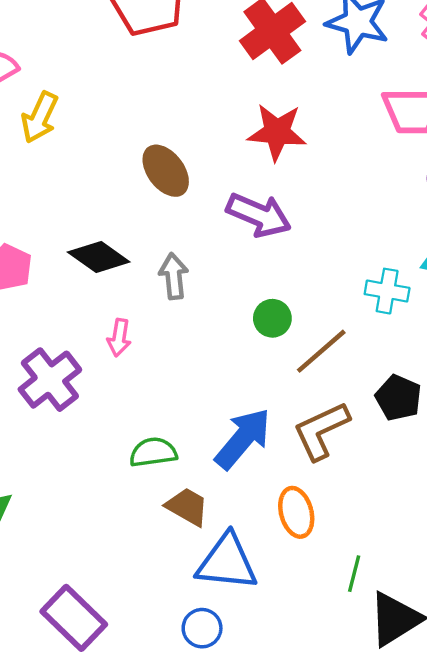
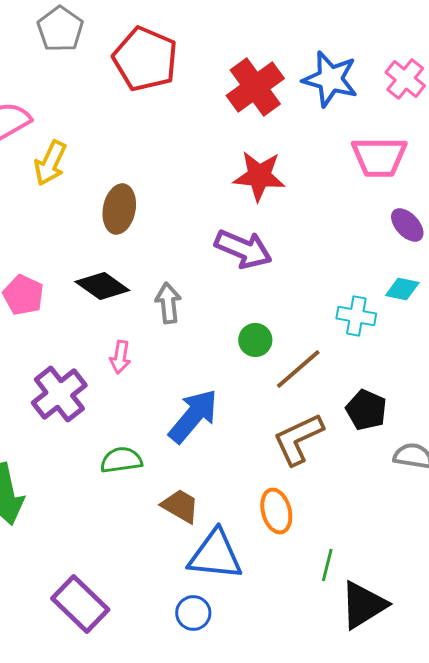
brown ellipse: (166, 171) -> (119, 209), moved, turned 48
blue arrow: (243, 439) -> (193, 416), moved
green semicircle: (153, 452) -> (121, 460), moved

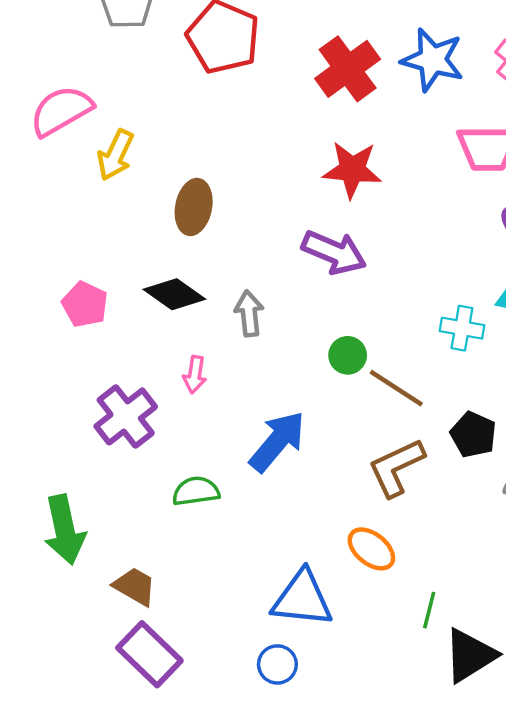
brown line: (298, 369) -> (396, 388), turned 74
brown trapezoid: (180, 506) -> (135, 586), moved
orange ellipse: (276, 511) -> (371, 549), turned -36

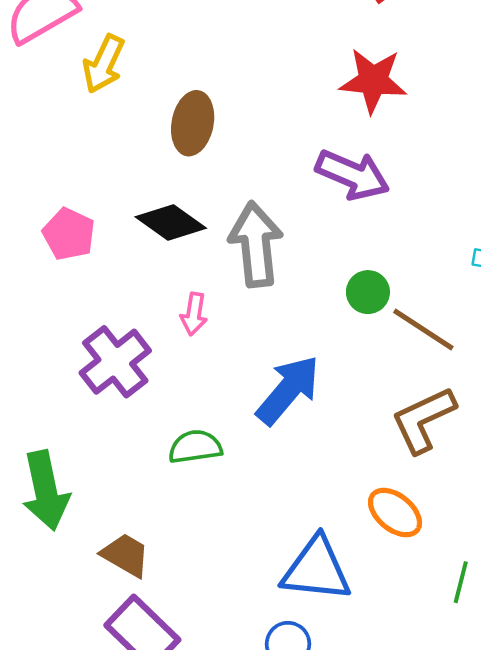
gray arrow: (249, 313) -> (256, 244), size x1.6

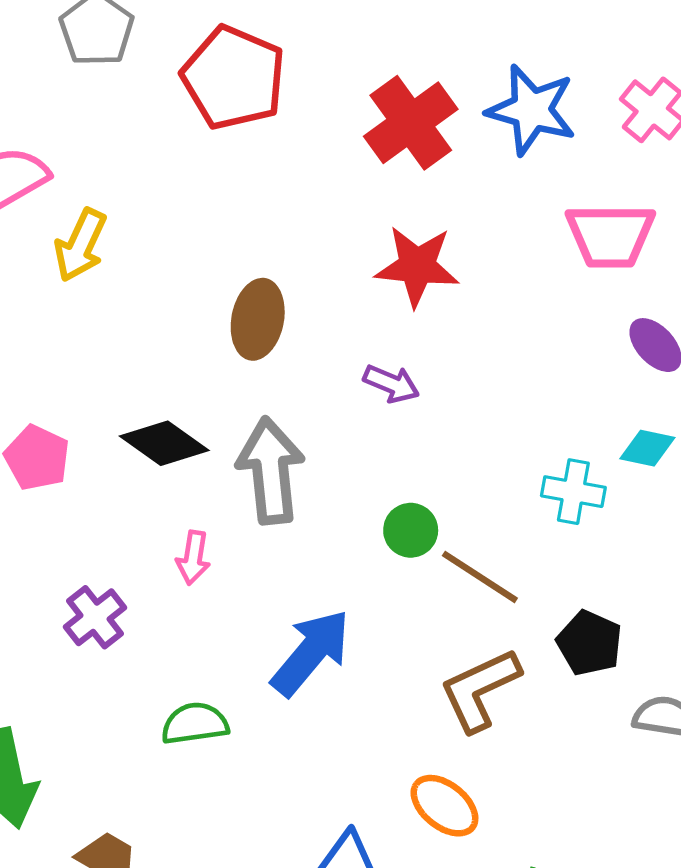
brown ellipse: (193, 123) -> (258, 319), moved
purple arrow: (352, 175) -> (391, 384), size x0.6
purple cross: (115, 362) -> (95, 617), size x0.7

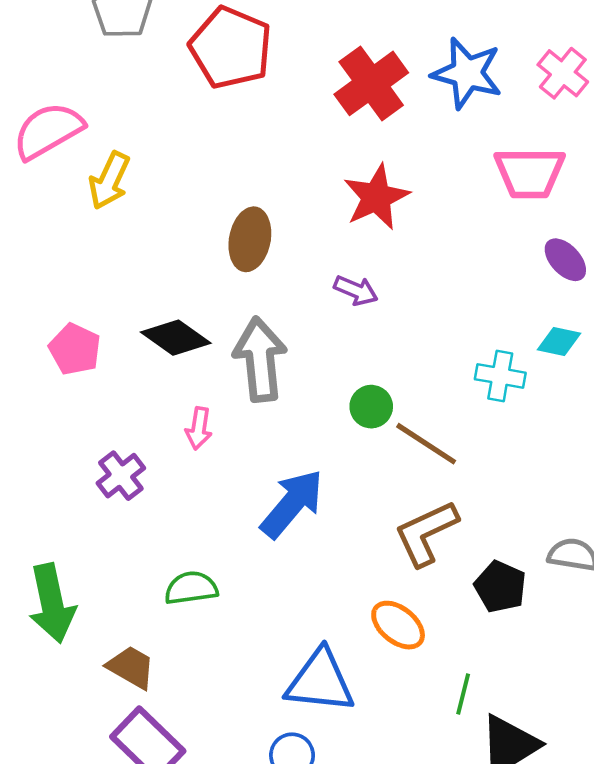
red star: (417, 266) -> (376, 197), turned -30
black pentagon: (589, 643) -> (500, 587), moved
green semicircle: (195, 724) -> (191, 588), moved

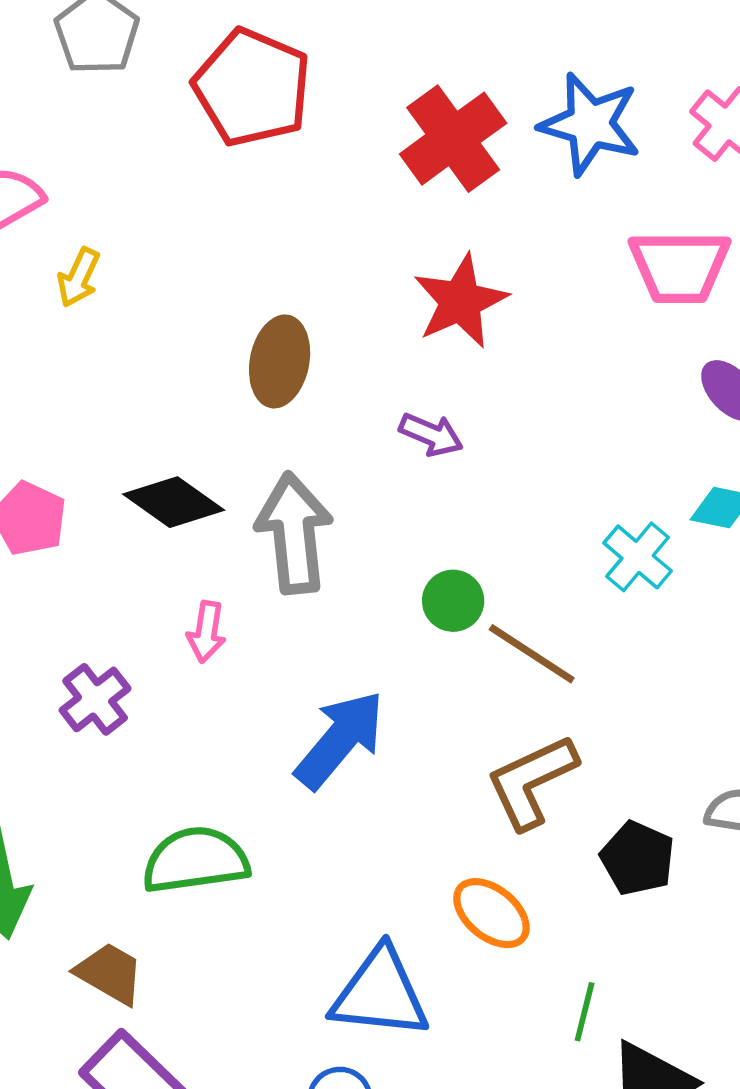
yellow arrow: (109, 181) -> (79, 277), size x0.7
cyan cross: (500, 376) -> (638, 557), turned 30
green semicircle: (191, 588) -> (196, 860), size x1.4

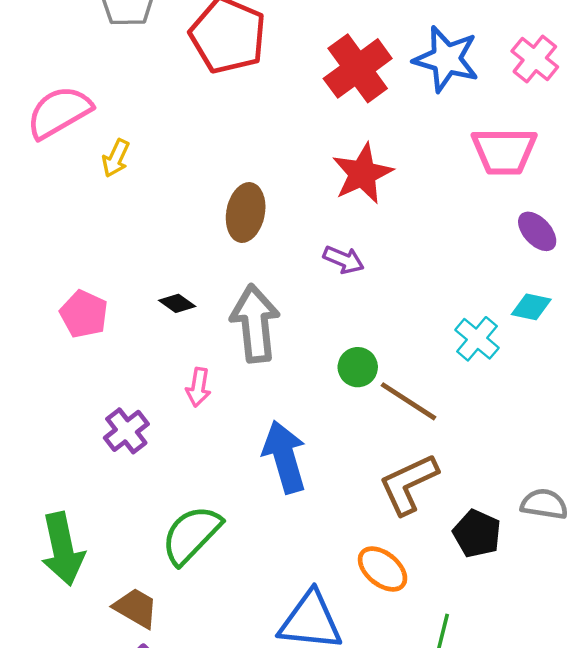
black diamond: (174, 502) -> (177, 303), size x0.6
blue arrow: (340, 740) -> (285, 457), turned -56
green semicircle: (196, 860) -> (191, 535), turned -38

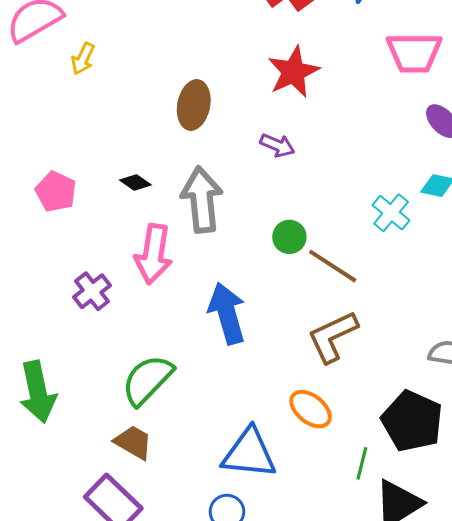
pink arrow: (198, 387) -> (153, 254), size x1.8
black pentagon: (477, 534) -> (412, 421), moved, size x1.5
brown trapezoid: (136, 608) -> (133, 442), moved

